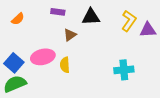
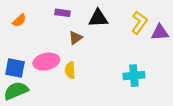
blue square: (14, 63) -> (15, 68), turned -30

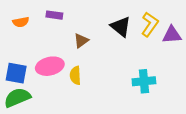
purple rectangle: (63, 13) -> (54, 15), moved
black triangle: (98, 18) -> (121, 27), moved, turned 42
orange semicircle: (19, 20) -> (21, 22), turned 32

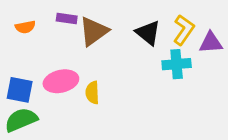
brown triangle: (81, 41) -> (94, 31), moved, size x1.6
cyan cross: (144, 81) -> (177, 64), moved

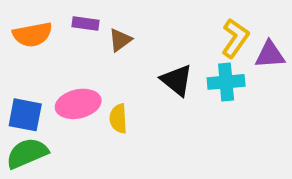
orange semicircle: (25, 27) -> (33, 35), size x1.5
brown triangle: (94, 31) -> (120, 40), size x0.6
black triangle: (148, 33) -> (177, 80), moved

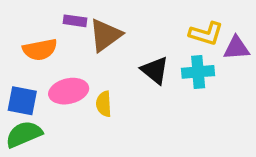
orange semicircle: (33, 35) -> (40, 50), moved
yellow L-shape: (235, 38) -> (206, 34), turned 72
brown triangle: (120, 40) -> (105, 35), size x1.6

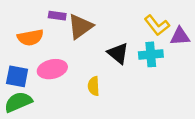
yellow L-shape: (206, 34) -> (157, 25), turned 35
yellow semicircle: (104, 104) -> (94, 86), moved

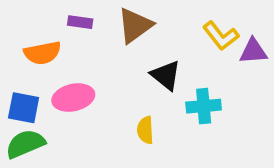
brown triangle: (80, 27) -> (135, 26), moved
cyan cross: (151, 54) -> (204, 106), moved
yellow semicircle: (94, 86) -> (145, 130), moved

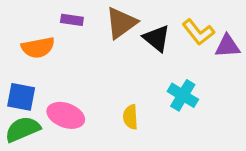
black triangle: (166, 75) -> (157, 38), moved
pink ellipse: (73, 98) -> (66, 115), moved, turned 33
cyan cross: (204, 106) -> (183, 95), turned 36

